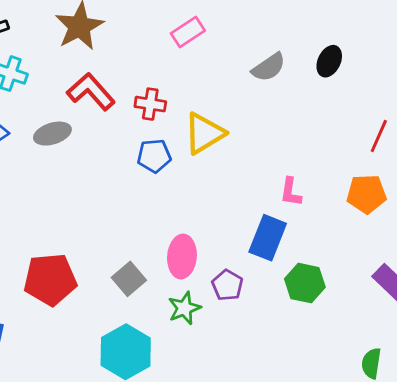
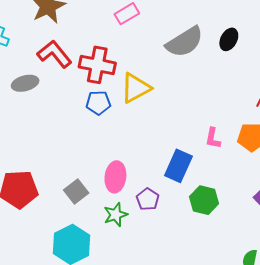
gray semicircle: (269, 67) -> (185, 42), size x1.5
red cross: (150, 104) -> (97, 65), size x1.6
pink L-shape: (291, 192) -> (213, 138), moved

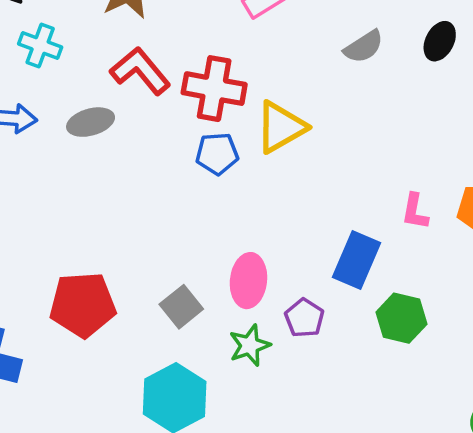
gray semicircle: (185, 42) -> (364, 47), size x0.6

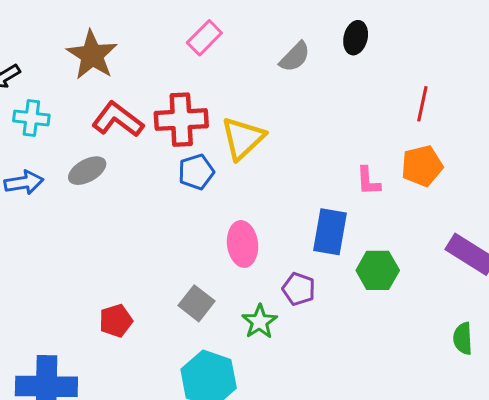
pink ellipse: (248, 281) -> (243, 244), moved
red pentagon: (83, 305) -> (116, 321), size x0.6

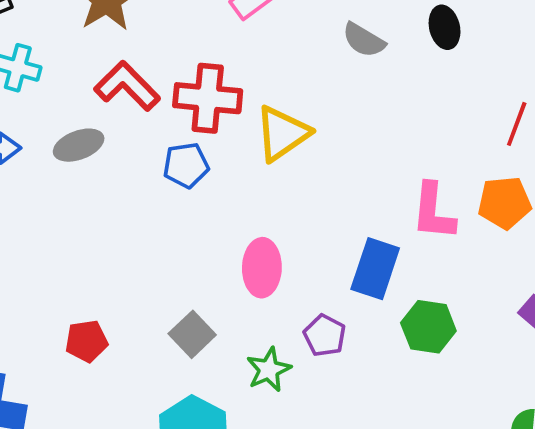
black ellipse: (356, 38) -> (445, 27), turned -36
gray semicircle: (295, 57) -> (364, 40), turned 68
blue pentagon: (196, 172) -> (186, 165), moved
pink L-shape: (368, 181) -> (433, 212), size x1.5

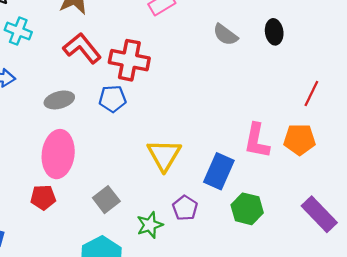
yellow triangle: (282, 133) -> (164, 155), moved, turned -30
gray ellipse: (79, 145) -> (59, 100), moved
pink ellipse: (262, 268) -> (58, 154), moved, size x1.4

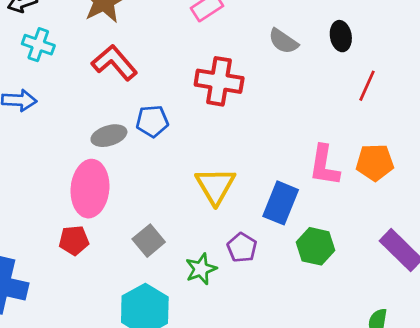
red cross: (129, 60) -> (219, 81), moved
red line: (311, 93) -> (367, 86), moved
gray ellipse: (59, 100) -> (109, 136), moved

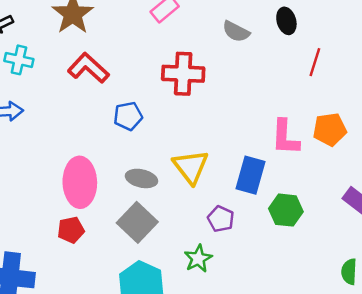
gray ellipse: (109, 136) -> (141, 178), moved, turned 36
gray square: (149, 241) -> (137, 222), size x1.4
green star: (201, 269) -> (198, 259), moved

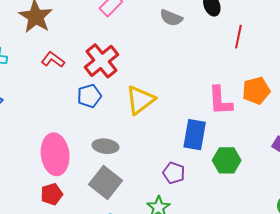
red L-shape: (88, 68) -> (53, 60), size x0.7
red cross: (183, 74) -> (102, 61), moved, turned -36
yellow triangle: (191, 167) -> (140, 100), moved, turned 36

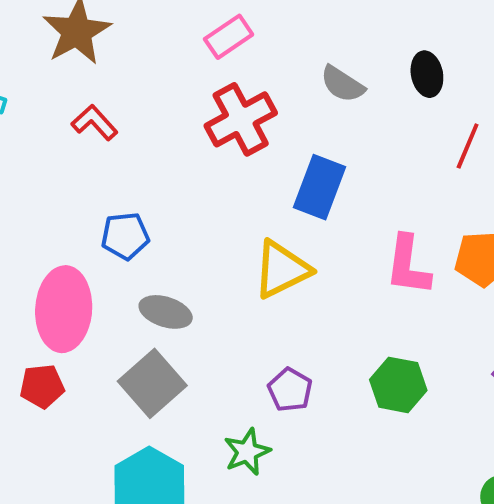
red cross: (102, 61) -> (241, 119), moved
blue pentagon: (89, 96) -> (125, 236), moved
yellow triangle: (140, 100) -> (282, 269), moved
blue rectangle: (195, 135) -> (320, 187), moved

